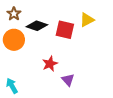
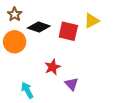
cyan arrow: (12, 86) -> (27, 90), moved

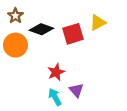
red square: (68, 31) -> (73, 34), turned -30
cyan arrow: (27, 90) -> (55, 97), moved

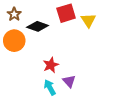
yellow triangle: (98, 23) -> (88, 20), turned -35
red square: (73, 34) -> (66, 13), moved

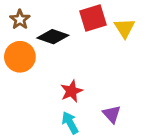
purple triangle: (69, 81) -> (112, 114), moved

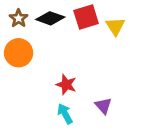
black diamond: (53, 37) -> (50, 18), moved
red star: (72, 91) -> (66, 85), turned -30

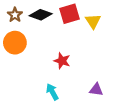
red star: (66, 85) -> (62, 61), moved
purple triangle: (103, 106) -> (96, 90), moved, turned -40

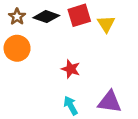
purple triangle: (96, 90) -> (110, 102), size x1.5
cyan arrow: (52, 92) -> (71, 106), moved

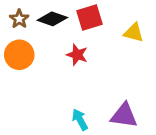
yellow triangle: (106, 24) -> (134, 33), moved, turned -42
red star: (71, 69) -> (77, 55), moved

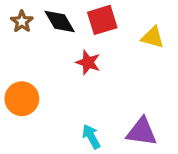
black diamond: (52, 19) -> (60, 21), turned 40
orange circle: (19, 55) -> (22, 99), moved

